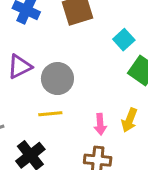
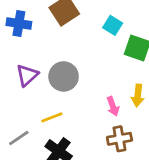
yellow line: (50, 114) -> (52, 117), moved

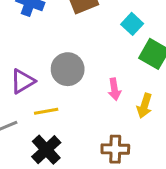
purple triangle: (27, 75) -> (23, 81), moved
pink arrow: (113, 106) -> (114, 89), moved

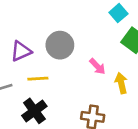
pink arrow: (114, 89) -> (97, 66), turned -42
yellow arrow: (144, 106) -> (121, 83), turned 144

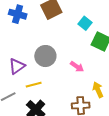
yellow arrow: (121, 83) -> (98, 90), moved

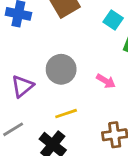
yellow line: (34, 85) -> (66, 114), moved

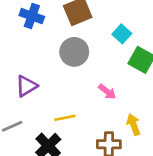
gray circle: (61, 69) -> (74, 52), moved

